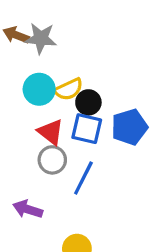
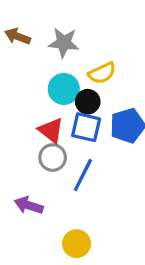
gray star: (41, 38) -> (64, 43), moved
cyan circle: (39, 89) -> (64, 89), moved
yellow semicircle: (69, 89) -> (102, 73), moved

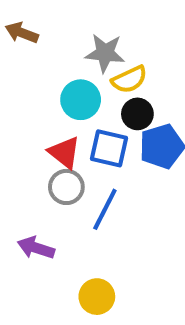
gray star: (64, 43) -> (105, 53), moved
black circle: (88, 102) -> (137, 114), moved

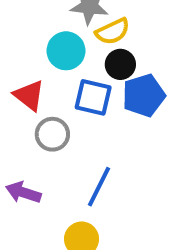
red triangle: (64, 152) -> (29, 95), moved
blue line: (105, 209) -> (99, 187), moved

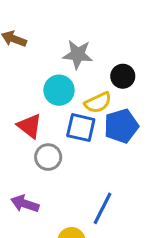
yellow semicircle: (113, 31) -> (98, 103), moved
black circle: (120, 64) -> (123, 76), moved
blue line: (99, 187) -> (103, 208), moved

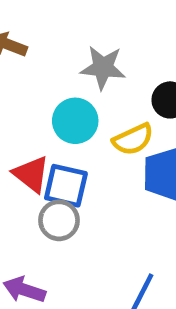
blue square: (81, 128) -> (66, 186), moved

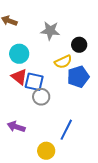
cyan circle: (75, 121) -> (19, 54), moved
gray circle: (59, 220) -> (41, 97), moved

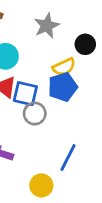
gray star: (50, 31) -> (47, 26), turned -30
blue pentagon: (78, 77) -> (63, 87), moved

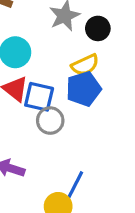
black circle: (85, 44) -> (98, 28), moved
blue line: (68, 157) -> (74, 187), moved

